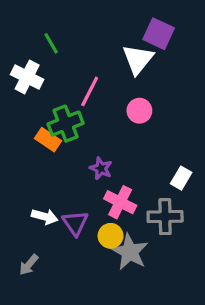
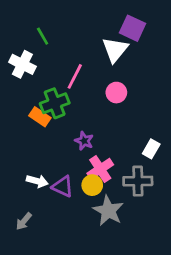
pink cross: (120, 202) -> (100, 169), turned 30
purple triangle: (75, 223) -> (63, 186), turned -30
yellow circle: (111, 236) -> (92, 185), moved

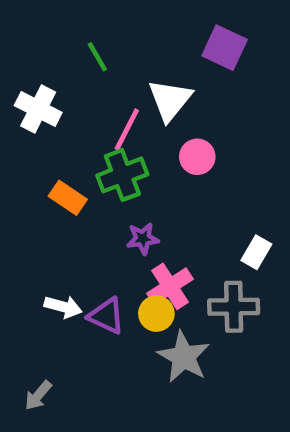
green line: (43, 36) -> (97, 57), moved
white triangle: (115, 50) -> (170, 100), moved
green cross: (55, 103) -> (122, 175), moved
purple star: (84, 141) -> (143, 239), turned -30
gray arrow: (24, 221) -> (38, 395), moved

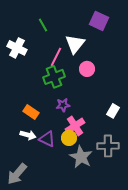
orange rectangle: (68, 198) -> (31, 112), moved
gray cross: (234, 307) -> (108, 146), moved
gray arrow: (38, 395) -> (17, 174), size x1.6

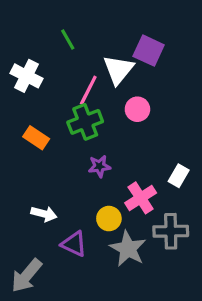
purple square: (99, 21) -> (149, 51), moved
orange rectangle: (31, 112) -> (36, 138), moved
pink cross: (75, 126) -> (141, 198), moved
purple triangle: (47, 139) -> (74, 244), moved

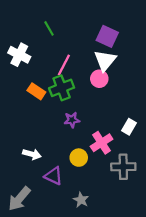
white triangle: (118, 70) -> (105, 60), moved
orange rectangle: (36, 138) -> (36, 91), moved
gray star: (128, 249) -> (81, 200), moved, size x0.6

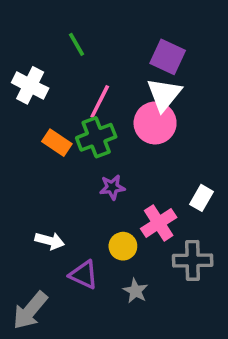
pink circle: (99, 79) -> (155, 123), size x1.5
gray star: (81, 200) -> (135, 291), moved

